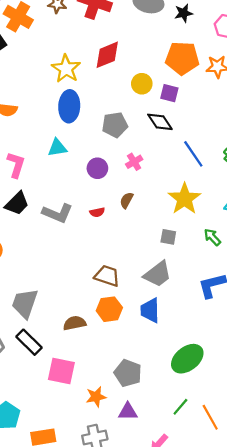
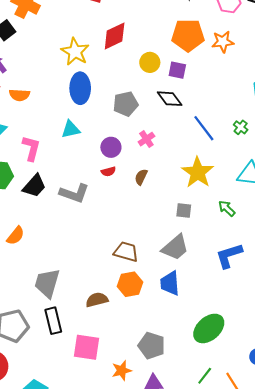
red semicircle: (97, 212) -> (108, 171), moved
black rectangle: (29, 342) -> (53, 321), turned 35

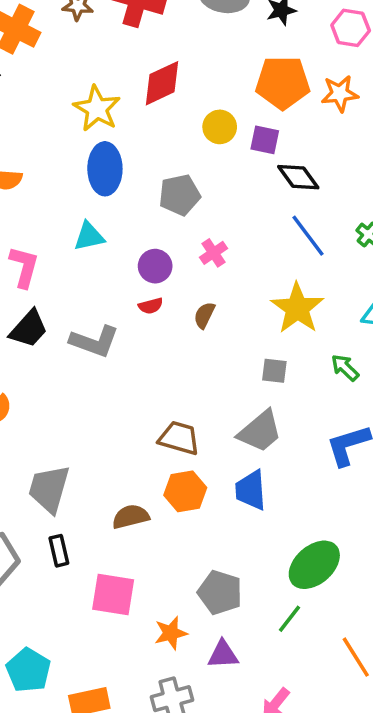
black diamond: (170, 99) -> (298, 177), moved
black rectangle: (53, 321) -> (59, 551), size x0.7
green line: (205, 376) -> (289, 619), moved

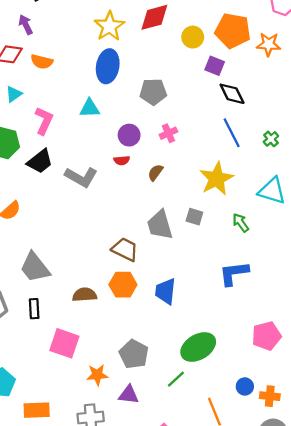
yellow circle: (220, 127) -> (193, 37), moved
gray trapezoid: (260, 431) -> (160, 225), moved, turned 104
gray trapezoid: (49, 489) -> (35, 267), turned -64

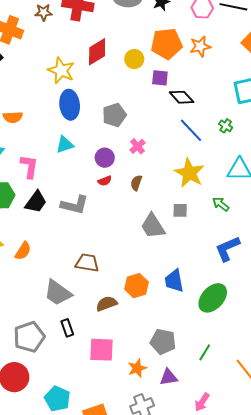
brown trapezoid: (125, 249) -> (87, 263), moved
green ellipse: (198, 347) -> (213, 298), moved

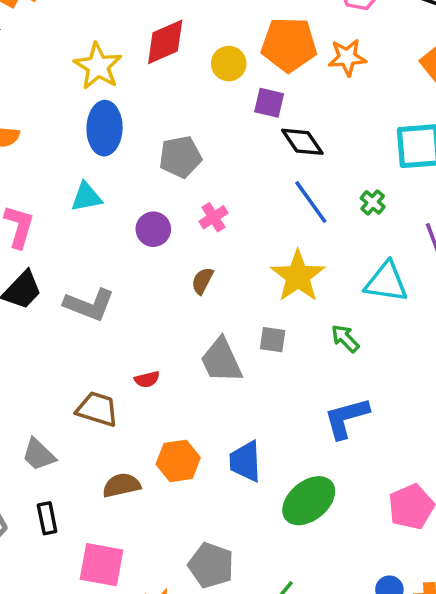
red semicircle: (105, 181) -> (147, 379), moved
gray trapezoid: (58, 293) -> (39, 455), size x0.7

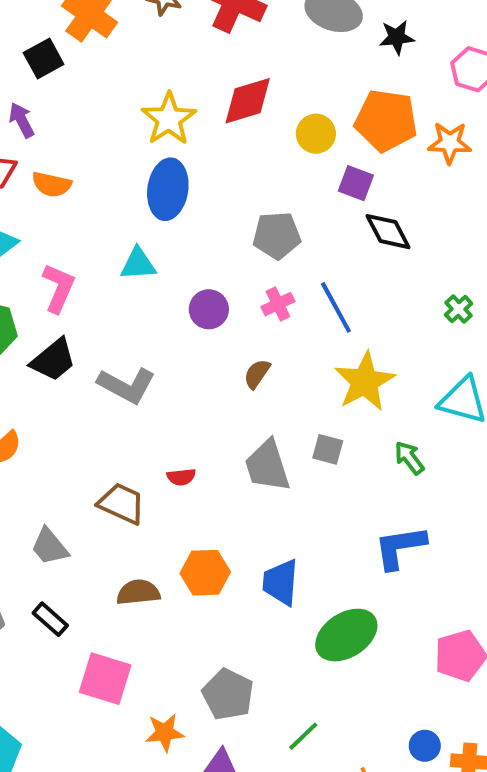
gray pentagon: (180, 157) -> (277, 235), moved
blue line: (311, 202) -> (336, 307), moved
black rectangle: (47, 518) -> (50, 619), turned -44

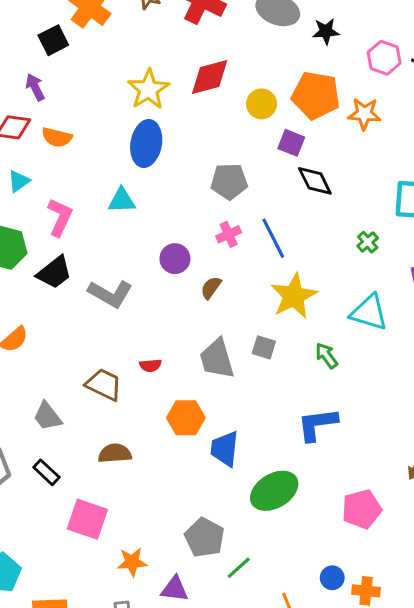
purple circle: (209, 309) -> (175, 259), moved
orange hexagon: (205, 573) -> (186, 418), moved
gray pentagon: (228, 694) -> (205, 538), moved

